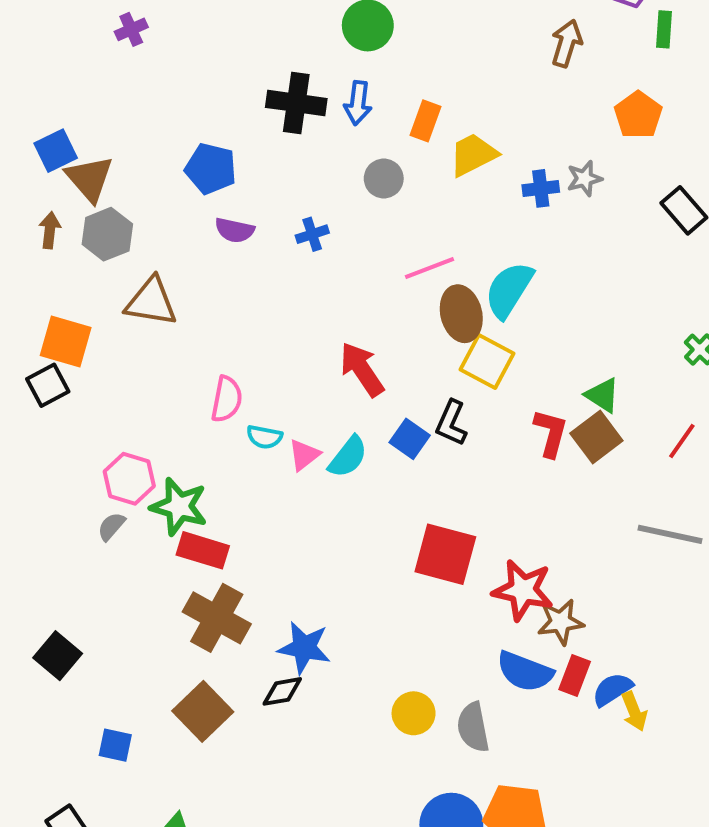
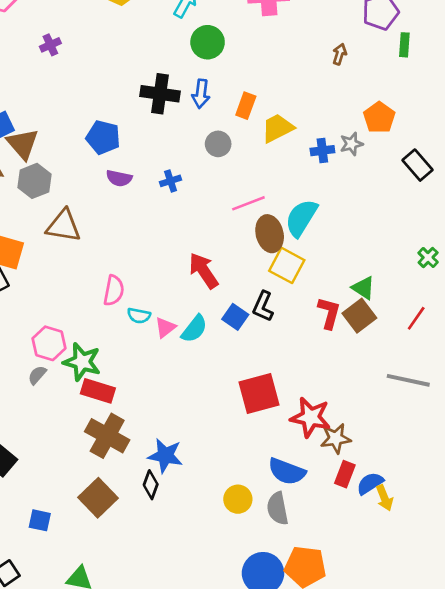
brown arrow: (567, 43) -> (340, 54), size x0.7
orange pentagon: (638, 115) -> (379, 117), moved
red square: (445, 554) -> (259, 394), turned -30
blue semicircle: (525, 672) -> (287, 471), moved
black diamond: (282, 691) -> (151, 485), turned -60

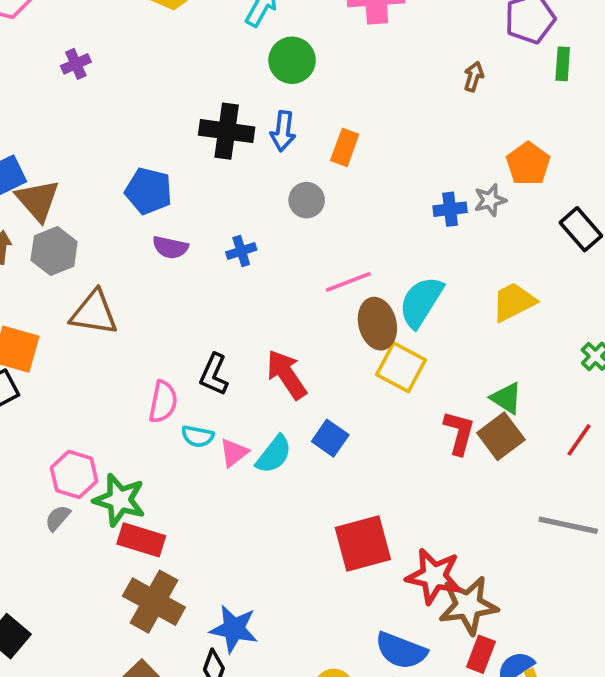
yellow trapezoid: (278, 128) -> (514, 302), moved
black L-shape: (263, 306) -> (214, 375), moved
brown star: (336, 438) -> (468, 605), size x1.4

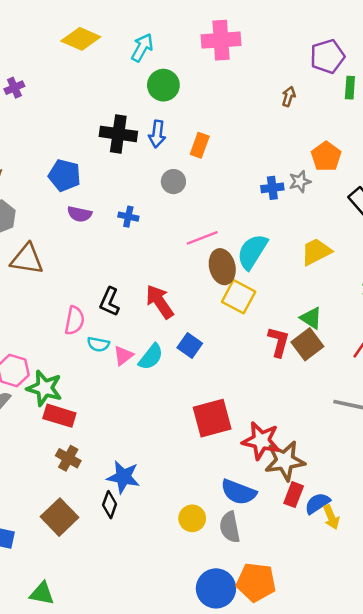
blue cross: (241, 251) -> (128, 217), turned 30
brown cross: (154, 602) -> (68, 458), size x0.6

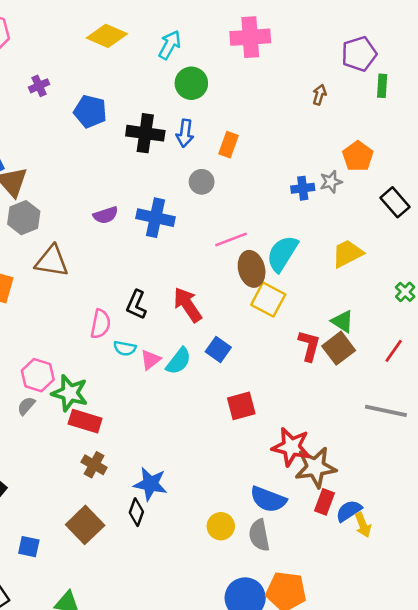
blue pentagon: (64, 175) -> (90, 111), moved
purple semicircle: (80, 214) -> (106, 215), turned -30
blue cross: (128, 217) -> (156, 218), size x1.8
red square: (212, 418) -> (241, 406), moved, size x0.7

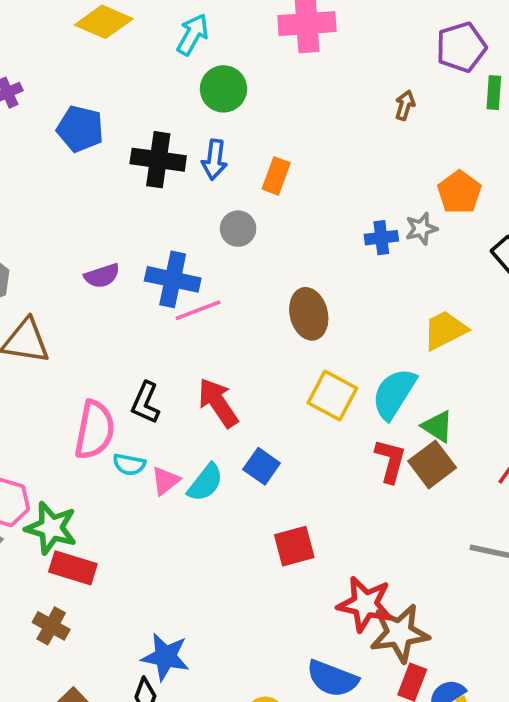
pink line: (231, 239) -> (198, 310), moved
cyan semicircle: (282, 254) -> (394, 394), moved
brown ellipse: (252, 269) -> (309, 314), moved
pink semicircle: (100, 324) -> (95, 430), size x1.4
brown cross: (94, 465) -> (51, 626), moved

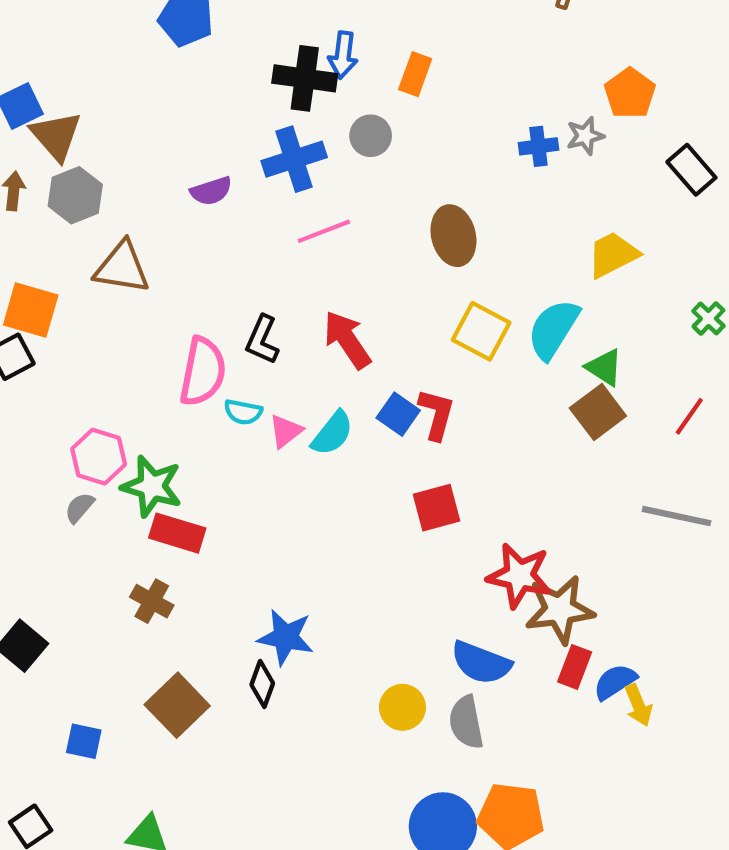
black cross: (158, 160) -> (305, 78), moved
blue cross: (173, 279) -> (294, 159), moved, turned -30
red L-shape: (390, 461) -> (436, 414), moved

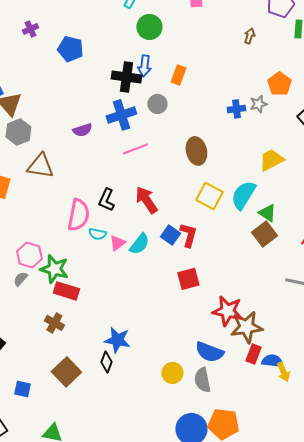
blue semicircle: (615, 682) -> (272, 361), turned 40

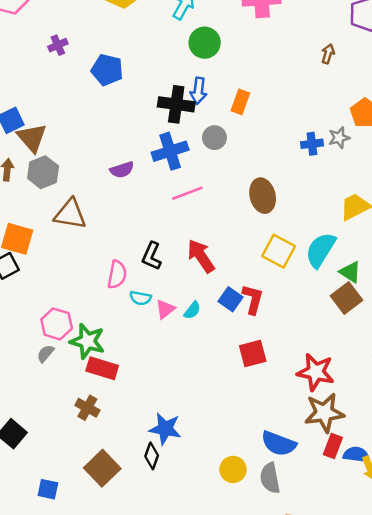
pink semicircle: (78, 215) -> (117, 275), size x0.7
cyan semicircle: (139, 244) -> (192, 310), size x0.7
red star: (227, 311) -> (316, 372), moved

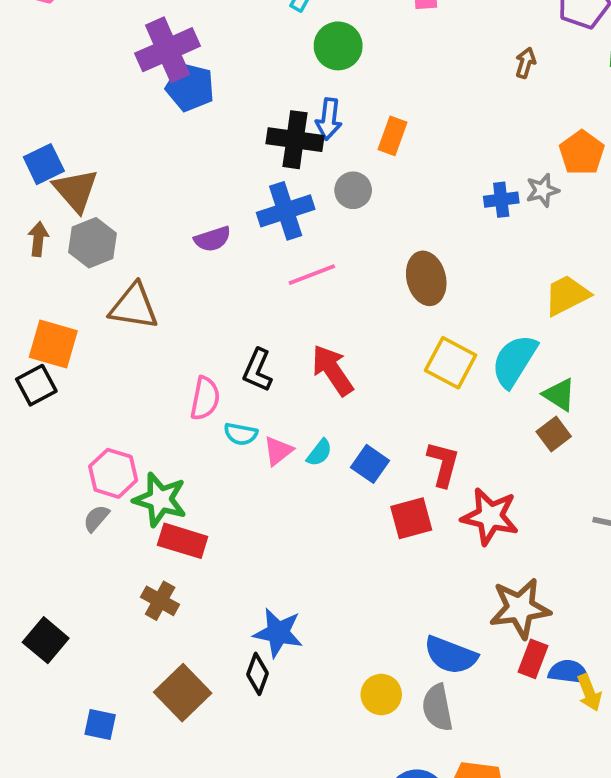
purple cross: (58, 45) -> (168, 50), moved, size x2.0
brown square: (346, 298) -> (554, 434), size x0.7
blue square: (231, 299) -> (370, 464), moved
red L-shape: (253, 299) -> (443, 464), moved
red star: (316, 372) -> (490, 516), moved

